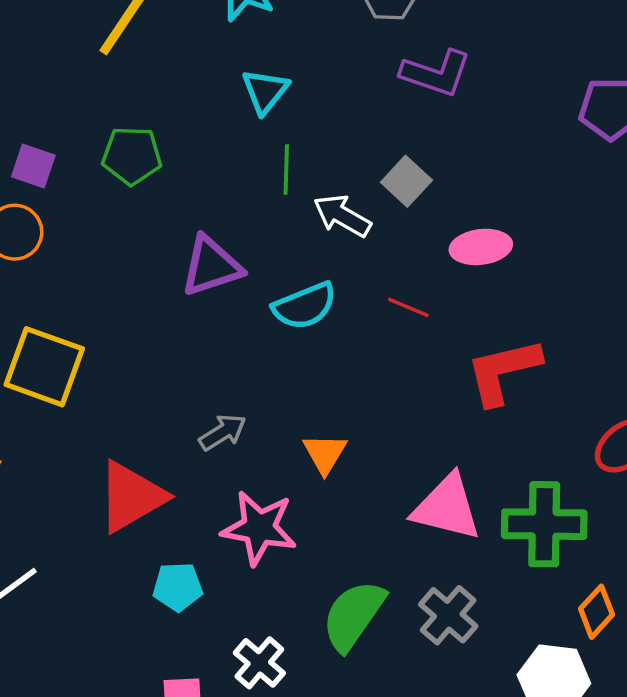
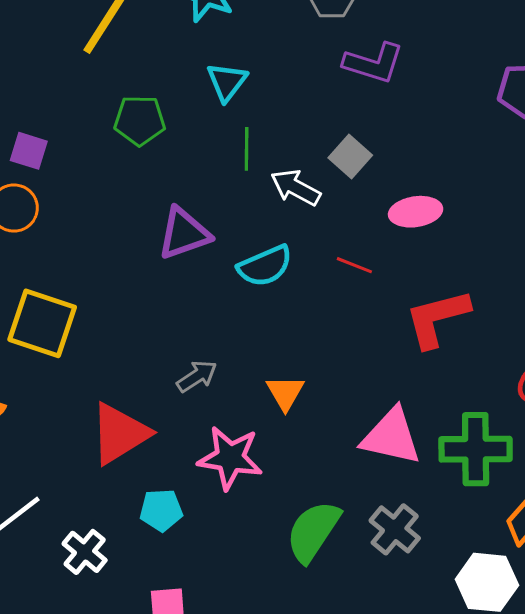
green pentagon: (132, 156) -> (140, 120), moved
white cross: (259, 663) -> (85, 552), moved

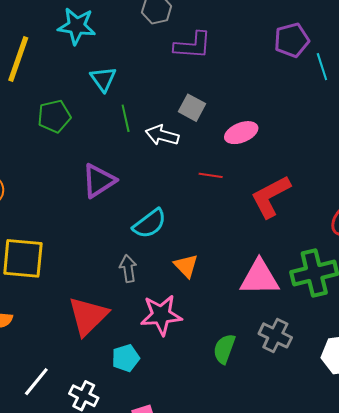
cyan semicircle: (265, 266) -> (149, 224), moved
gray arrow: (197, 376) -> (128, 269), turned -52
green semicircle: (313, 531) -> (224, 349), size x0.7

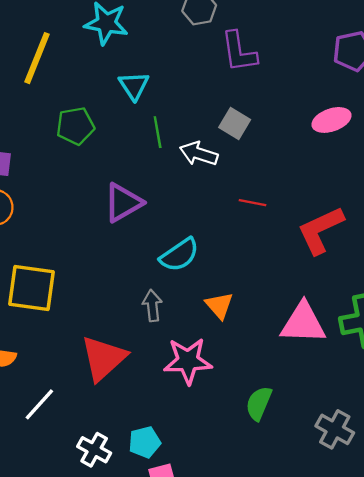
purple L-shape: (193, 45) -> (239, 52), turned 75
pink ellipse: (241, 133) -> (331, 120), moved
gray cross: (275, 335) -> (335, 429), moved
cyan pentagon: (126, 358) -> (145, 442), moved
white line: (36, 382) -> (39, 404), moved

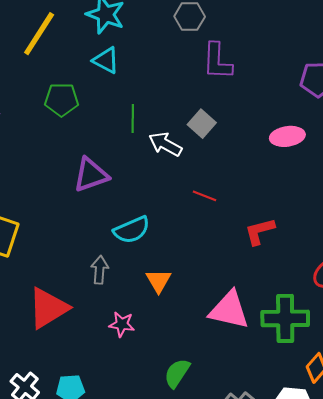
cyan triangle: (134, 86) -> (106, 60), moved, turned -40
red L-shape: (321, 230) -> (260, 231), size x0.7
pink star: (188, 361) -> (122, 324), size x0.6

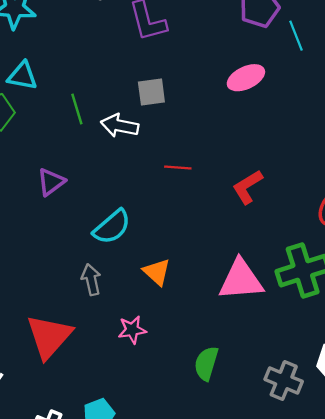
cyan triangle: (106, 60) -> (22, 76), moved
gray square: (202, 124) -> (151, 92), turned -32
purple triangle: (91, 175) -> (51, 182), size x0.7

